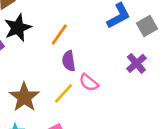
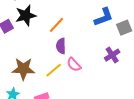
brown star: (24, 97) -> (23, 69), turned 30

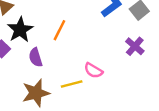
purple semicircle: (61, 46) -> (36, 57), moved
yellow line: (54, 70) -> (72, 84), turned 42

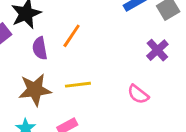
orange line: (59, 30) -> (72, 36), moved
pink semicircle: (93, 71) -> (138, 94), moved

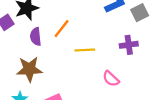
purple cross: (157, 50) -> (129, 45), turned 30
yellow line: (78, 85) -> (85, 50), moved

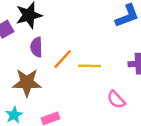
orange line: (62, 29) -> (63, 59), moved

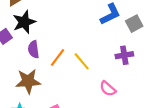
yellow line: (90, 66) -> (82, 61), turned 54

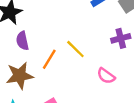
orange line: (57, 58) -> (49, 59), moved

